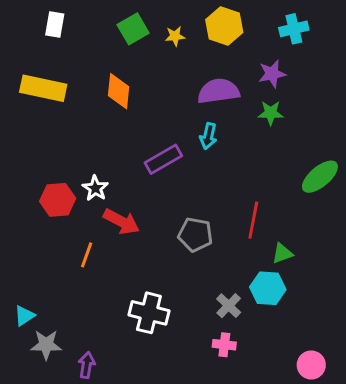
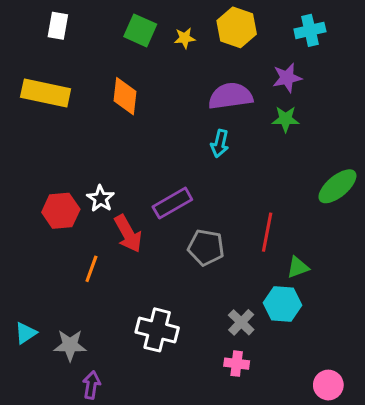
green square: (133, 29) -> (140, 30), turned -36
purple rectangle: (163, 159) -> (172, 203), moved
red arrow: (121, 222) -> (128, 234), turned 33
gray star: (46, 345) -> (70, 345), moved

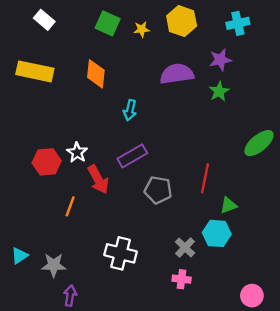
white rectangle: (58, 26) -> (44, 20), turned -60
green star: (286, 119) -> (219, 91), turned -30
cyan arrow: (220, 143) -> (130, 110), moved

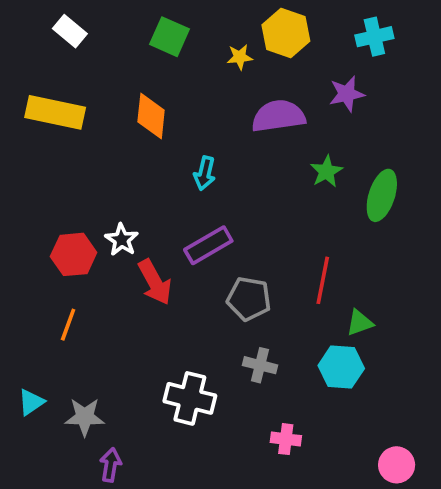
yellow star: (142, 29) -> (240, 57), moved
green star: (219, 91) -> (326, 171), moved
green ellipse: (259, 143) -> (382, 195), moved, turned -32
orange line: (70, 206) -> (68, 325), moved
gray cross: (185, 247) -> (260, 365), moved, turned -30

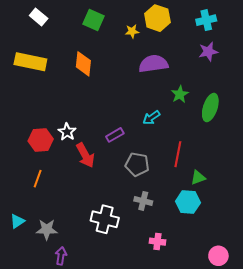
purple star: (347, 94) -> (208, 52), moved
cyan arrow: (205, 173) -> (151, 118), moved, turned 42
purple rectangle: (208, 245) -> (115, 135), size x0.7

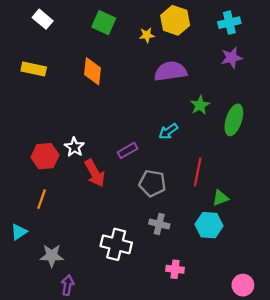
yellow rectangle: (30, 62) -> (34, 69), size x0.7
cyan triangle: (17, 221) -> (19, 232), moved

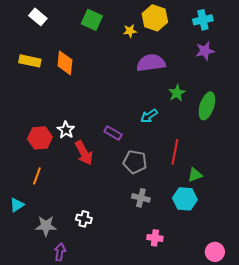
orange diamond: (92, 71) -> (65, 63), moved
purple rectangle: (128, 150) -> (113, 133), turned 60
white cross: (116, 244) -> (84, 219), moved, size x0.6

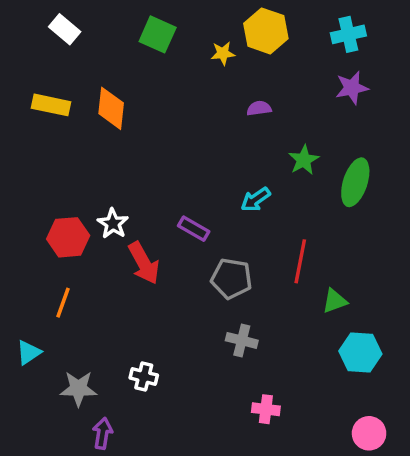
purple semicircle: (151, 63) -> (259, 108), size x0.5
cyan hexagon: (185, 199) -> (360, 352), moved

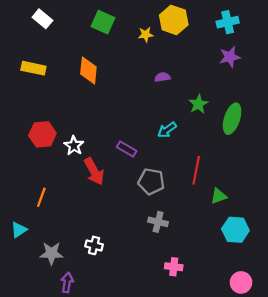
orange diamond: (111, 108) -> (88, 70), moved
purple semicircle: (259, 108) -> (162, 77), moved
red hexagon: (68, 237) -> (42, 134), moved

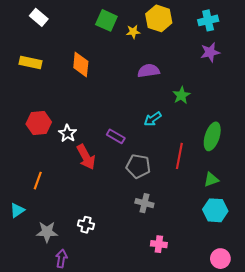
green square: (103, 22) -> (106, 20), moved
purple semicircle: (162, 77) -> (149, 71), size x1.5
green ellipse: (232, 119) -> (212, 136), moved
green triangle: (219, 196) -> (211, 180), moved

